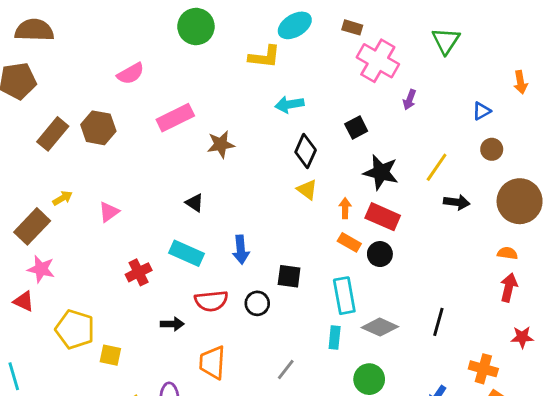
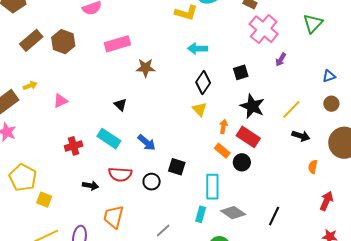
blue arrow: (241, 250) -> (147, 143), turned -54
orange semicircle: (507, 253) -> (313, 167), moved, turned -96

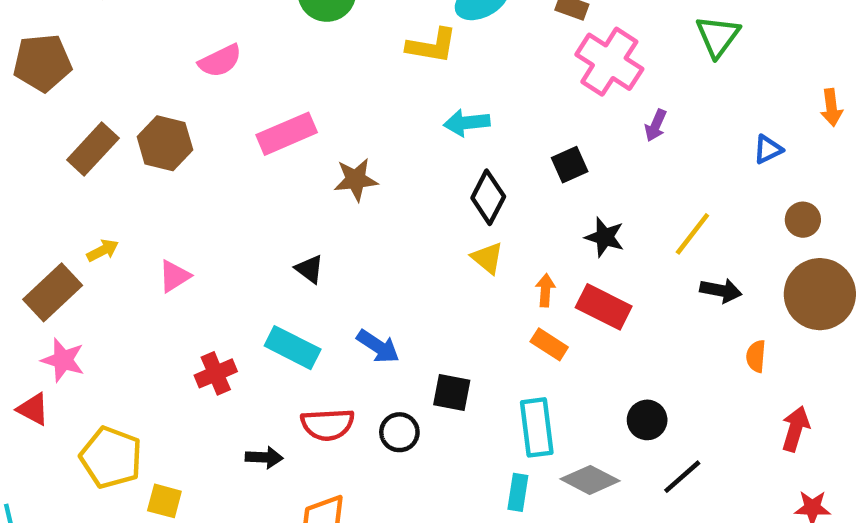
brown circle: (331, 104) -> (803, 220), moved
black star: (252, 106) -> (605, 237), size x0.7
black circle: (242, 162) -> (647, 420), moved
black line: (274, 216) -> (682, 477), turned 30

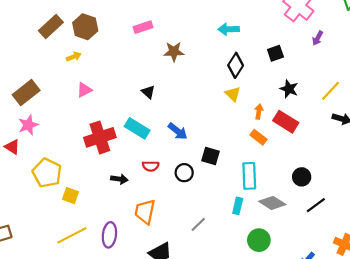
pink rectangle: (287, 134) -> (143, 27), size x0.7
yellow arrow: (103, 250) -> (74, 57), moved
pink star: (63, 360) -> (28, 125), turned 30
red cross: (216, 373) -> (100, 137), size x1.6
red semicircle: (328, 424) -> (151, 166), size x0.7

